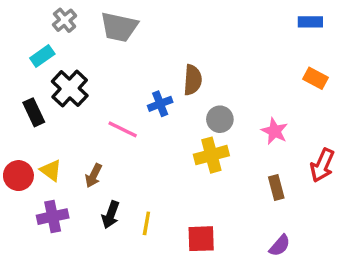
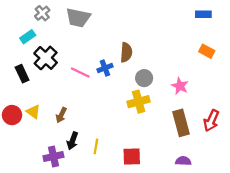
pink line: (123, 129) -> (80, 73), moved
red arrow: (322, 165) -> (211, 121), moved
brown rectangle: (276, 187) -> (181, 123), size x1.6
purple cross: (53, 217) -> (53, 156), moved
purple semicircle: (280, 246) -> (183, 161), turned -128

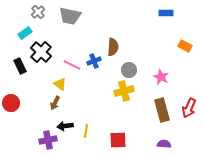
blue rectangle: (203, 14) -> (166, 13), moved
yellow triangle: (33, 112) -> (60, 84), moved
black arrow: (72, 141) -> (65, 126), turned 63

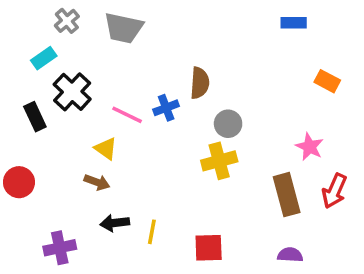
pink star: (161, 77) -> (310, 147), moved
brown arrow: (55, 103) -> (97, 182), turned -96
purple cross: (48, 140) -> (60, 248), moved

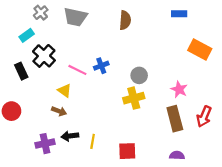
orange rectangle: (327, 81) -> (200, 49), size x1.5
brown semicircle: (200, 83) -> (125, 20), moved
pink star: (310, 147) -> (179, 89), moved
purple cross: (60, 248) -> (45, 144), moved

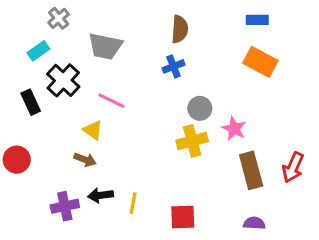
gray trapezoid: (75, 17) -> (105, 46), moved
orange rectangle: (200, 49) -> (260, 62), moved
blue cross: (101, 66) -> (173, 66), moved
pink star: (179, 89) -> (234, 129), moved

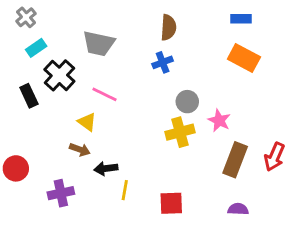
gray cross: (59, 18) -> (26, 17), moved
red circle: (17, 160) -> (16, 168), moved
brown rectangle: (251, 170) -> (235, 160), turned 36
black arrow: (101, 195) -> (106, 168), moved

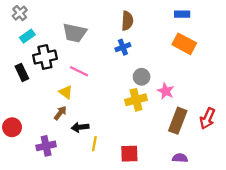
black cross: (59, 75) -> (45, 57), turned 35
brown arrow: (80, 150) -> (60, 113), turned -72

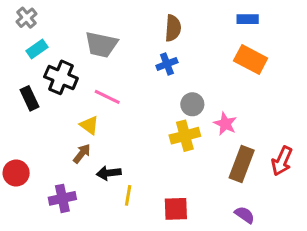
black cross: (45, 57) -> (61, 77), turned 35
purple semicircle: (180, 158) -> (245, 215), turned 32

